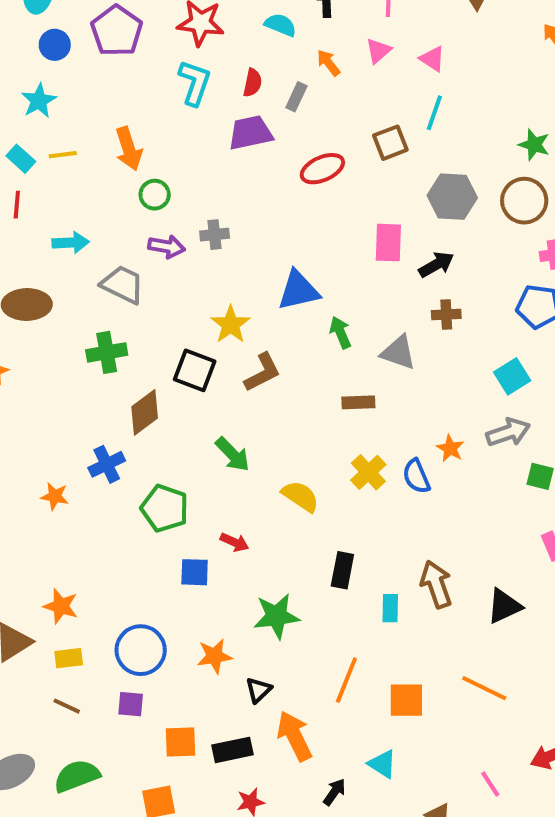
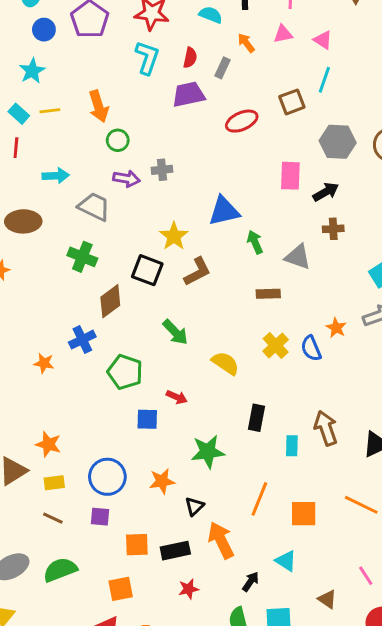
pink triangle: (378, 51) -> (283, 34), turned 30
green cross: (107, 352) -> (82, 257), turned 32

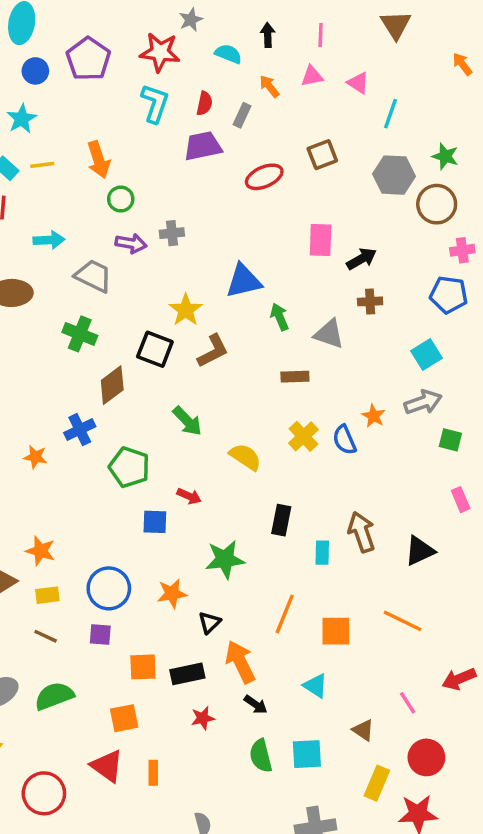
cyan line: (324, 80) -> (391, 114), moved
gray hexagon: (338, 142) -> (394, 175), moved
black arrow: (251, 582) -> (256, 705), moved, turned 90

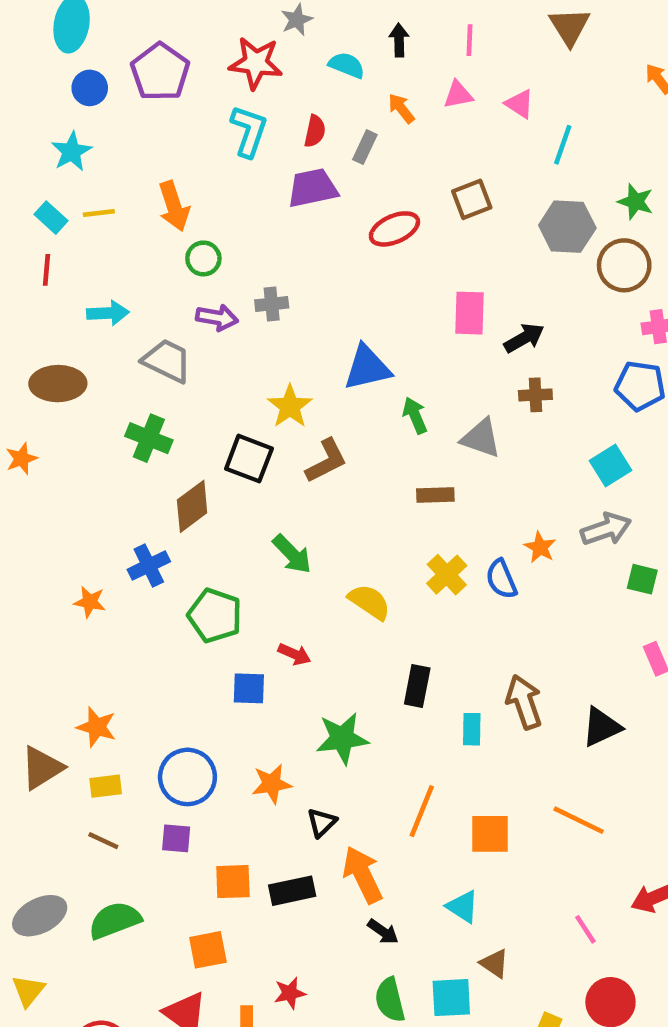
red star: (203, 718) -> (290, 993), moved
brown triangle: (363, 730) -> (495, 963), moved

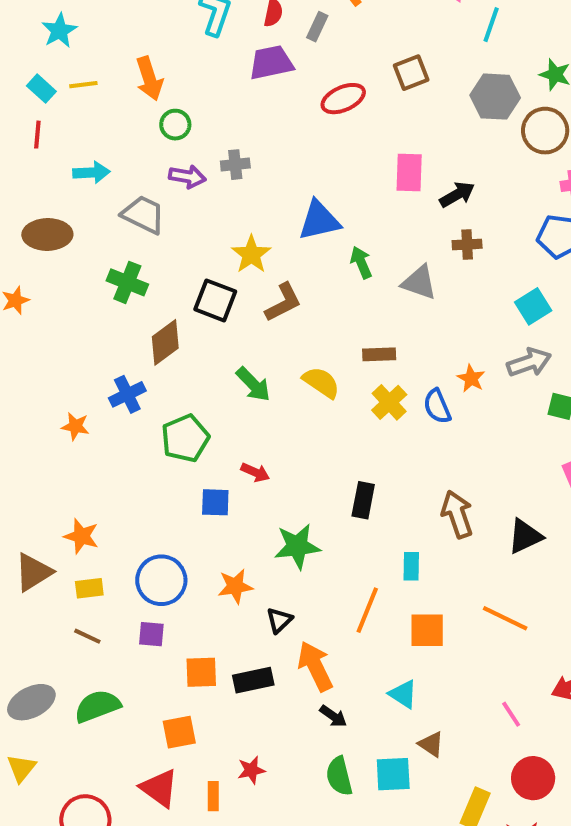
brown rectangle: (435, 495) -> (379, 354), moved
yellow semicircle: (369, 602) -> (321, 382), moved
green pentagon: (215, 616) -> (185, 438), turned 30
cyan rectangle: (472, 729) -> (411, 566), moved

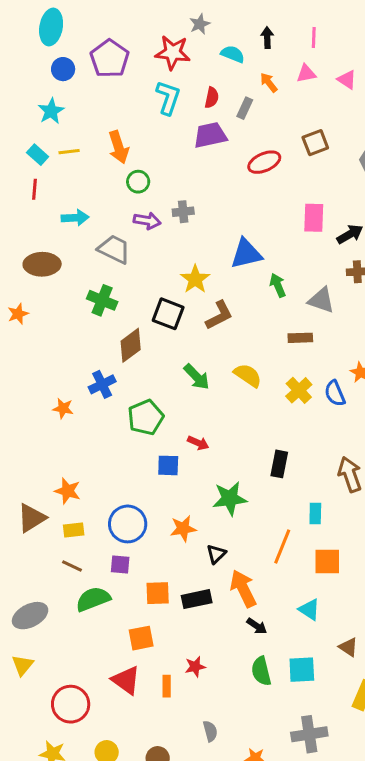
brown rectangle: (379, 354) -> (300, 338), moved
green semicircle: (97, 706) -> (93, 599), moved
brown triangle: (431, 744) -> (348, 647), moved

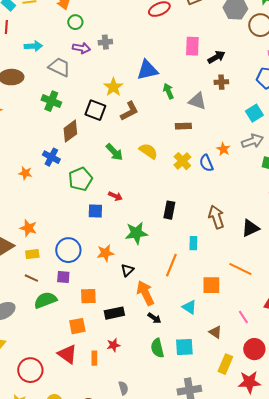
blue cross: (102, 384) -> (51, 157), turned -36
orange square: (327, 562) -> (211, 285), moved
black rectangle: (197, 599) -> (114, 313), moved

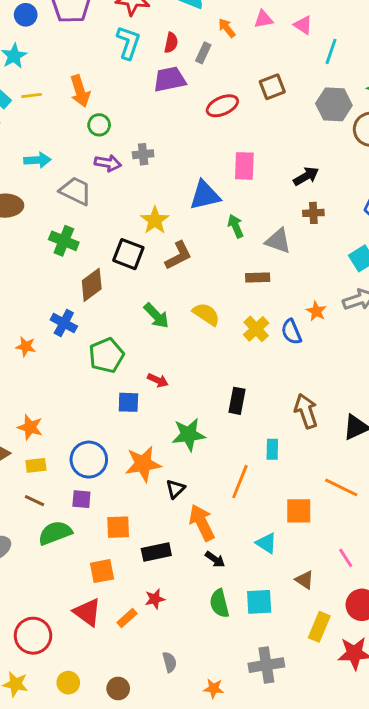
pink rectangle: (192, 46) -> (244, 166), moved
orange star: (105, 253) -> (143, 464), size x1.4
orange rectangle: (94, 358) -> (127, 618), turned 48

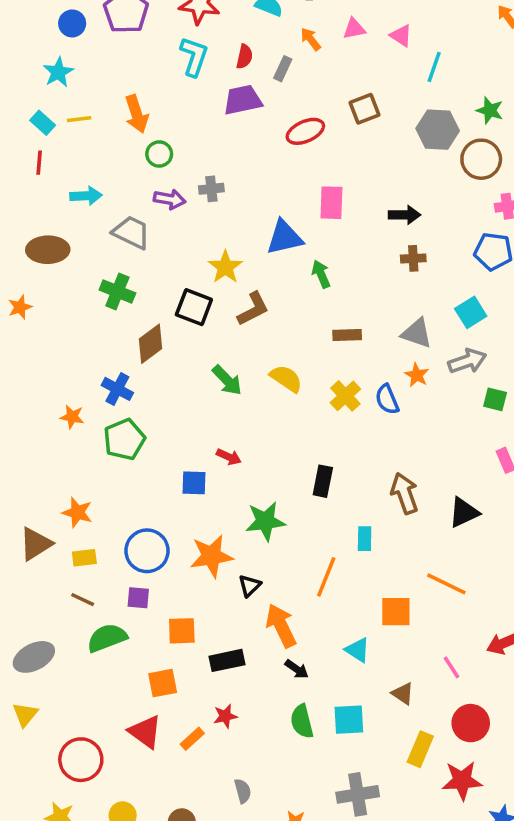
black arrow: (306, 176) -> (405, 215), turned 30
gray triangle: (278, 241) -> (417, 333), moved
green pentagon: (106, 355) -> (124, 439), moved

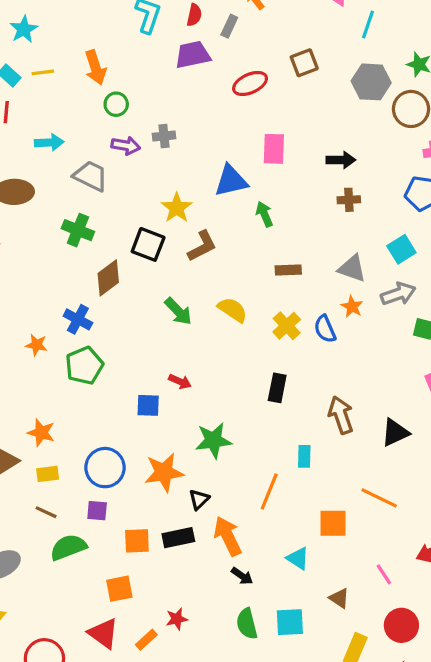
black rectangle: (323, 481) -> (277, 388), moved
black rectangle: (227, 660) -> (178, 538), moved

